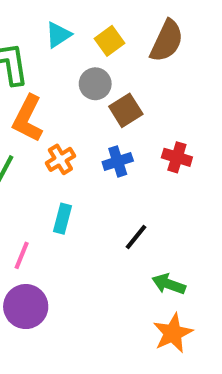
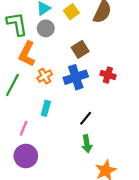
gray circle: (95, 84) -> (46, 28), moved
blue cross: (118, 161) -> (76, 77), size x1.5
green arrow: (169, 284) -> (87, 144), moved, turned -119

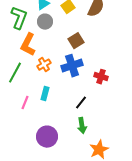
green L-shape: (17, 24) -> (19, 18), turned 30
red cross: (108, 75) -> (101, 77), moved
pink line: (24, 128) -> (25, 103), moved
purple circle: (26, 156) -> (47, 137), moved

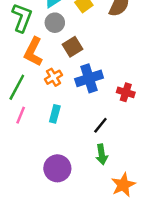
brown square: (76, 41) -> (73, 47), moved
pink line: (25, 103) -> (21, 115), moved

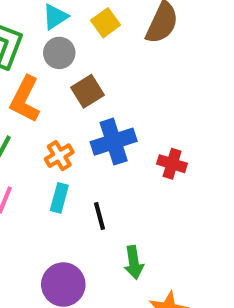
orange cross: (54, 77) -> (59, 156), moved
black line: (100, 125) -> (100, 216), moved, turned -54

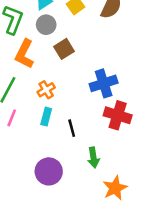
blue cross: (114, 142) -> (104, 83), moved
red cross: (172, 164) -> (118, 115), moved, size x1.5

